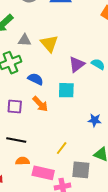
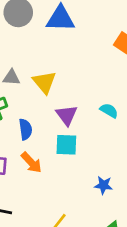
purple triangle: (77, 64) -> (67, 115), moved, turned -30
blue semicircle: (35, 79) -> (25, 129), turned 56

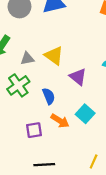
cyan square: (66, 145) -> (85, 114), moved, turned -36

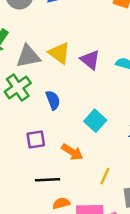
gray triangle: (27, 59) -> (28, 56), size x1.5
purple triangle: (78, 77) -> (90, 60), moved
orange arrow: (60, 121) -> (72, 152), moved

